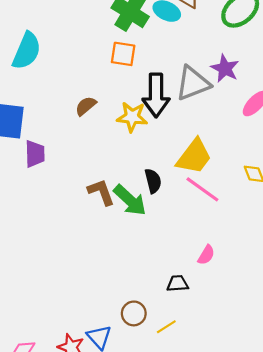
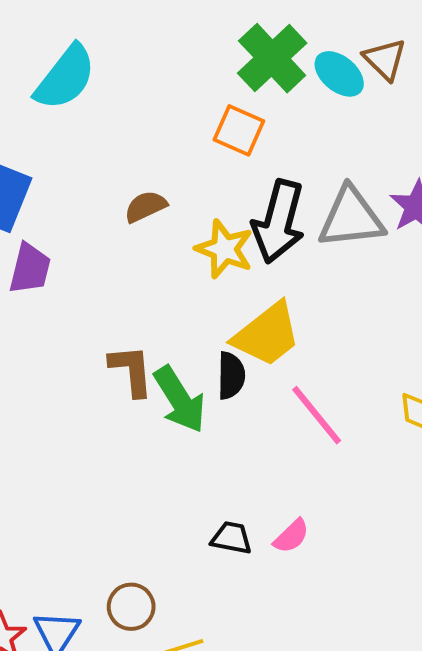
yellow trapezoid: (194, 157) -> (267, 335), moved
black trapezoid: (178, 284) -> (231, 538), moved

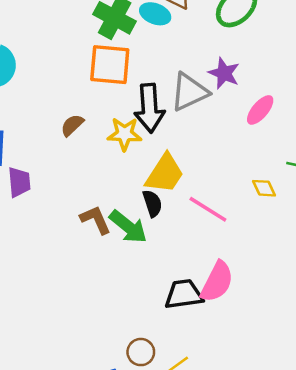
orange square: (239, 130) -> (110, 65), size x1.5
pink semicircle: (291, 536) -> (217, 282), size x1.8
black trapezoid: (231, 538) -> (184, 294), size x1.6

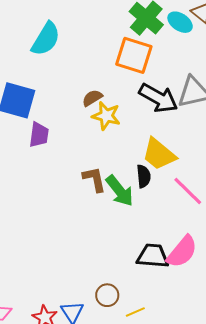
black arrow: (149, 108) -> (158, 98), turned -69
yellow star: (124, 134) -> (106, 116), moved
yellow trapezoid: (165, 174) -> (159, 154), turned 84

